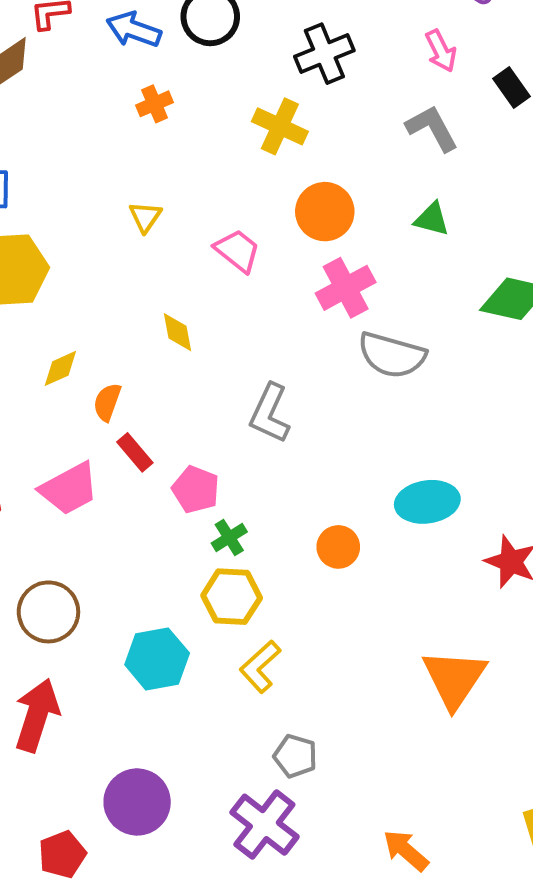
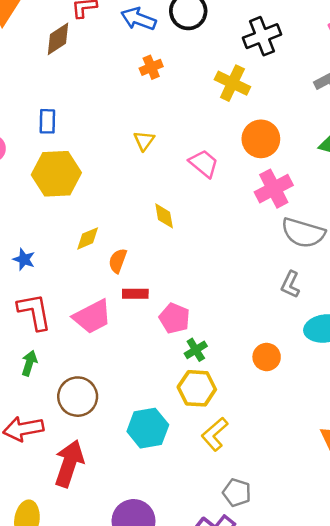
gray L-shape: (270, 413) -> (290, 284), moved, size x0.7
red rectangle: (135, 452) -> (135, 294), turned -50

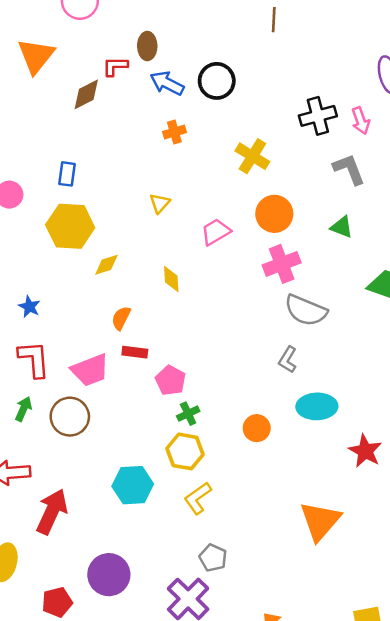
black cross: (262, 36) -> (318, 116), moved
pink trapezoid: (204, 163) -> (216, 232), turned -76
yellow diamond: (88, 238) -> (106, 265), moved
brown circle: (78, 397) -> (70, 417), moved

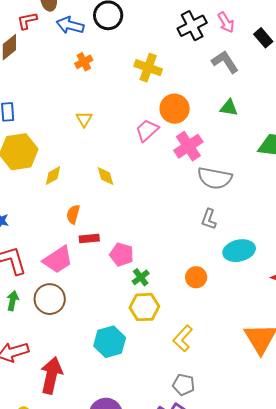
pink trapezoid: (216, 232) -> (147, 130), moved
yellow L-shape: (198, 498) -> (183, 338), moved

